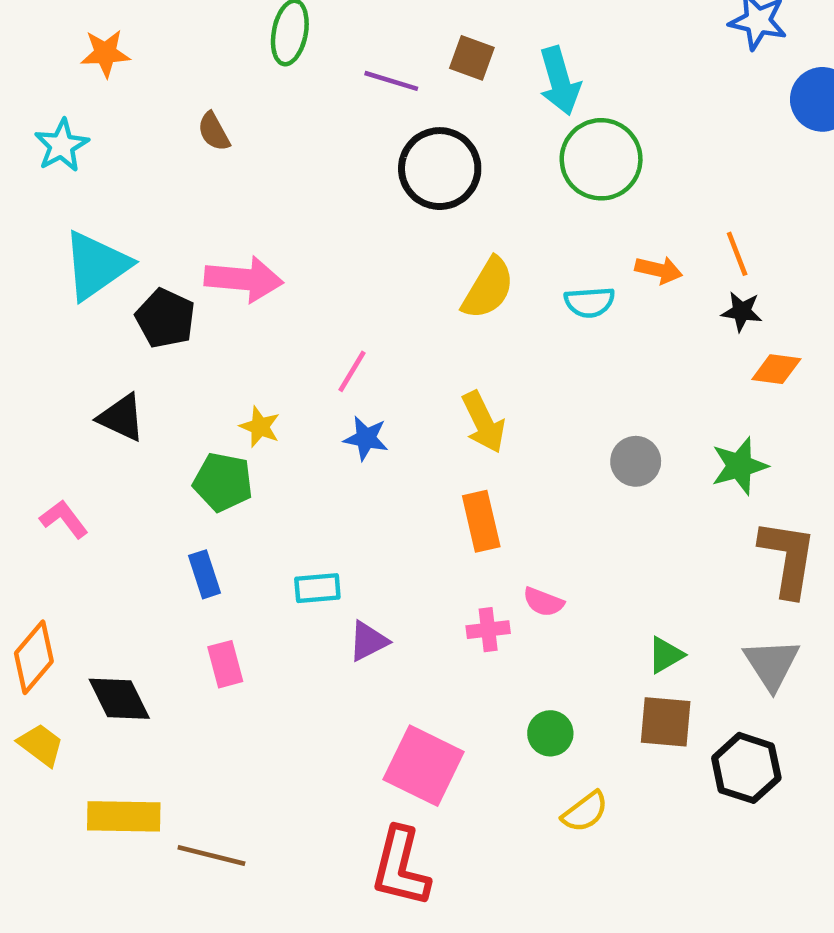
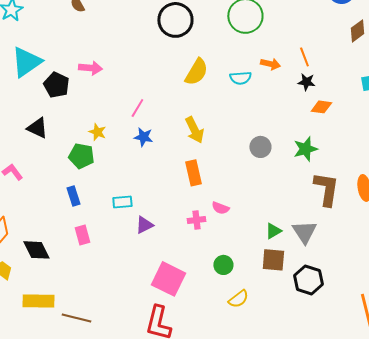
pink arrow: (244, 279) -> (90, 68), size x0.7
gray triangle: (772, 664) -> (304, 232), moved

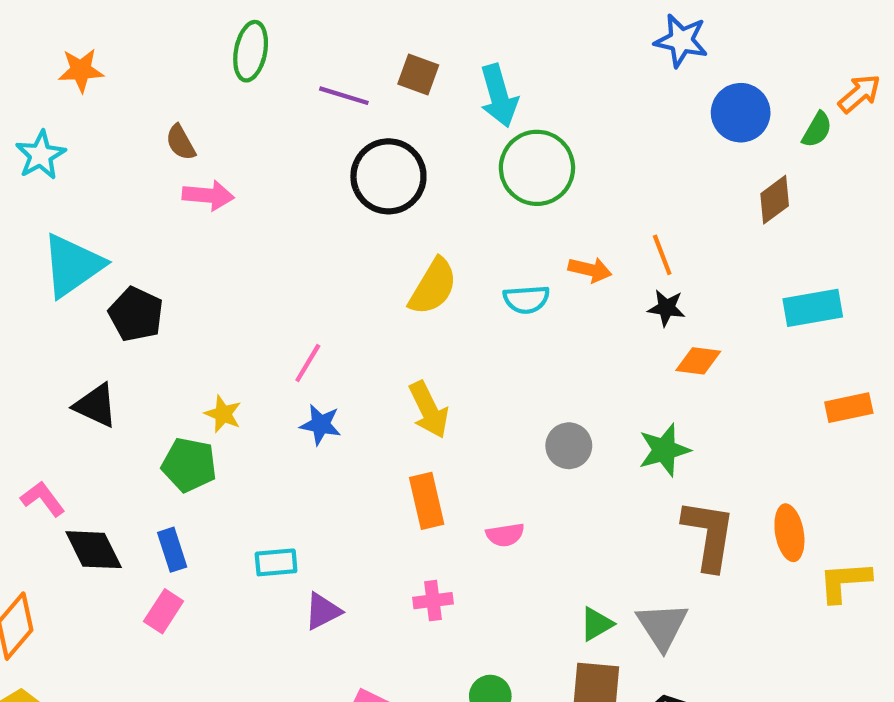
pink arrow: (90, 68) -> (208, 195), moved
pink semicircle: (220, 208) -> (505, 535), moved, turned -30
pink rectangle: (82, 235) -> (164, 611), moved, turned 48
black diamond: (36, 250) -> (94, 550), moved

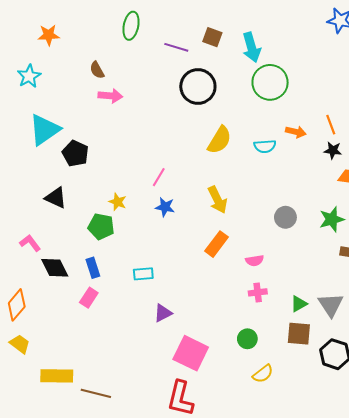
orange rectangle: (427, 501) -> (216, 244), turned 50
pink cross: (433, 601) -> (258, 292), moved
purple triangle: (323, 611) -> (163, 313), moved

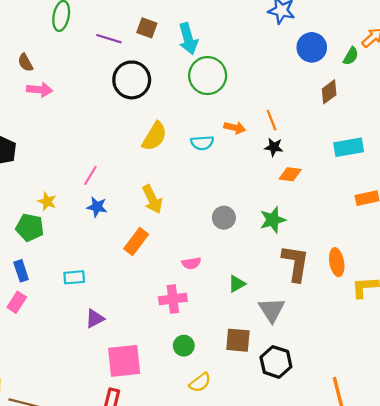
orange rectangle: (216, 244) -> (136, 242), moved
pink cross: (258, 292) -> (173, 299), moved, size x1.4
green triangle: (299, 304) -> (237, 284), moved
pink square: (191, 353) -> (124, 361), turned -32

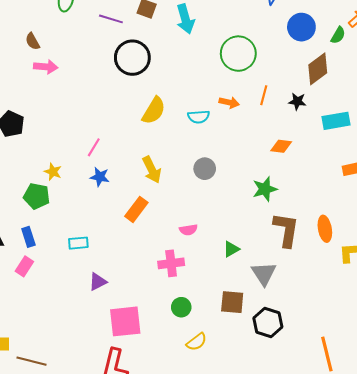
green circle: (208, 76) -> (238, 54), moved
brown diamond: (329, 92) -> (318, 69), size x1.4
orange line: (272, 120) -> (264, 95), turned 36
black star: (274, 147) -> (297, 101), moved
gray circle: (224, 218) -> (205, 169), moved

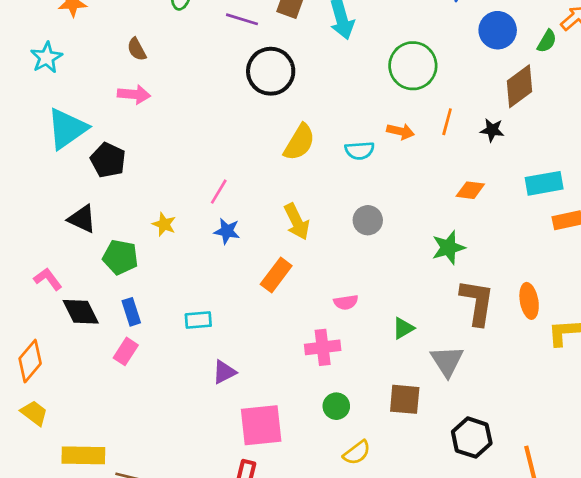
pink arrow: (46, 67) -> (134, 94), moved
cyan rectangle: (336, 121) -> (544, 183), moved
green pentagon: (37, 196) -> (120, 257), moved
black hexagon: (268, 322) -> (472, 438), moved

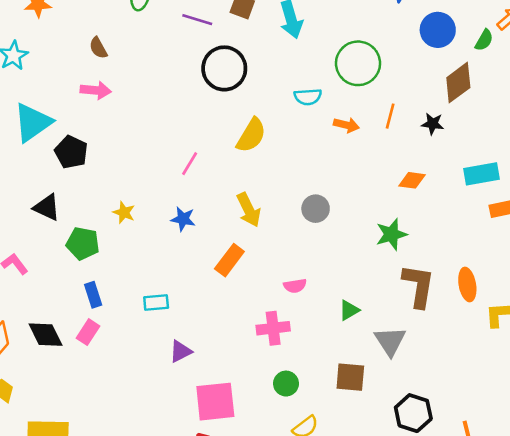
cyan semicircle: (360, 151) -> (308, 97), moved
pink line: (219, 192) -> (190, 164), moved
black diamond: (81, 312) -> (46, 335), moved

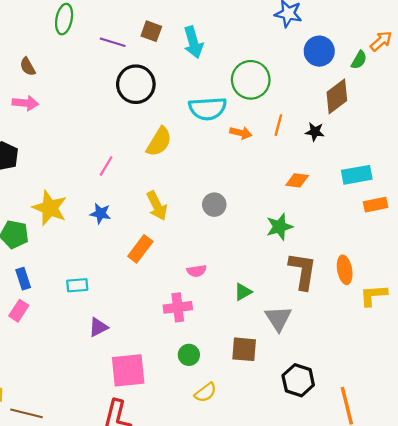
cyan semicircle: (308, 97) -> (208, 109), size x1.6
yellow star: (124, 212) -> (50, 208), size x1.8

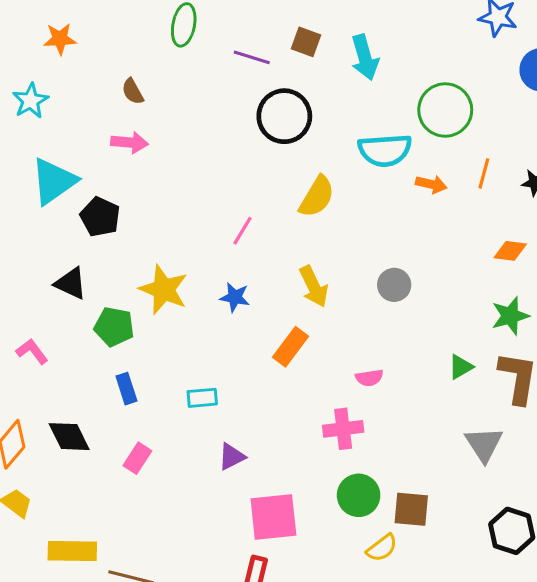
green star: (279, 227) -> (510, 316), moved
green triangle: (243, 292) -> (461, 367), moved
pink rectangle: (19, 311) -> (137, 458), moved
brown square: (244, 349) -> (411, 509), moved
green circle: (189, 355) -> (359, 495), size x1.4

